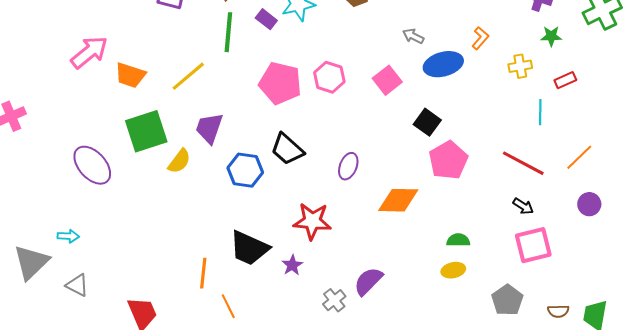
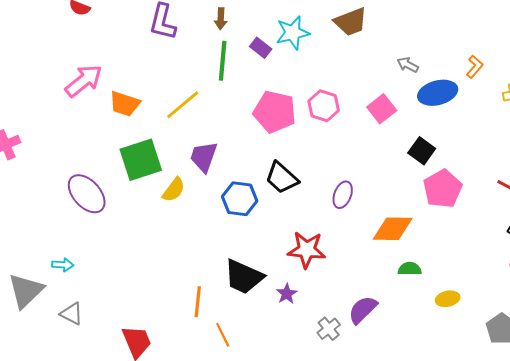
green semicircle: (458, 240) -> (410, 269), moved

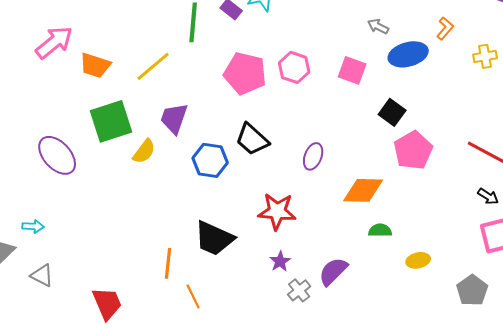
pink square: (382, 109) -> (352, 70), turned -32
purple star: (287, 294) -> (280, 261), moved

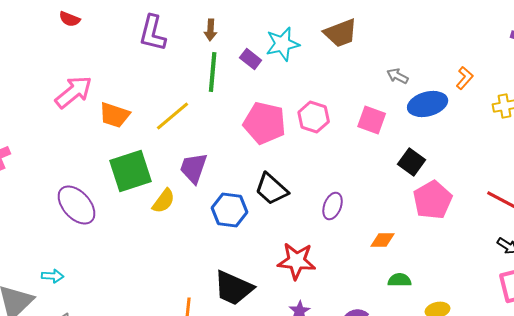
orange diamond: (363, 190) -> (383, 240), size x0.6

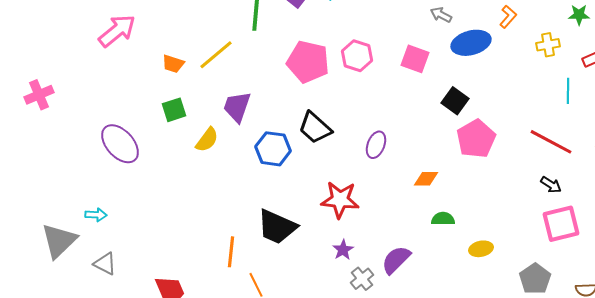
orange trapezoid: (115, 115) -> (173, 64), moved, size x0.7
green square: (131, 171) -> (174, 110), size x0.6

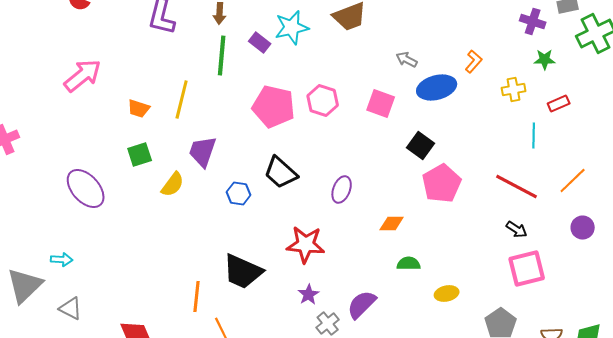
yellow line: (216, 55) -> (182, 100), turned -36
blue hexagon: (273, 149) -> (239, 194), size x0.7

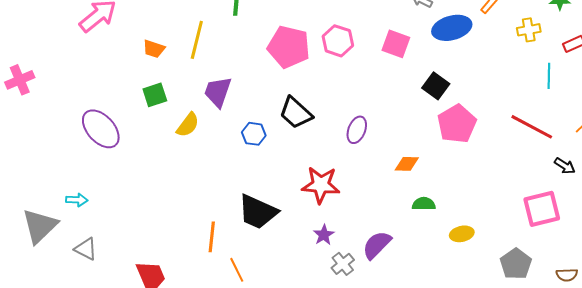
black arrow: (517, 230) -> (565, 166), moved

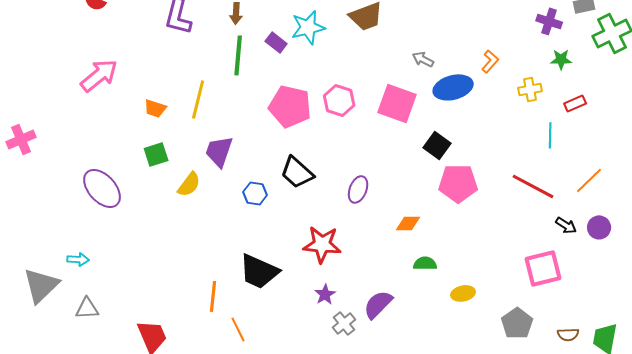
pink square: (396, 44) -> (397, 103), size x1.4
pink pentagon: (457, 124) -> (458, 183), turned 30
gray triangle: (86, 249) -> (87, 308), turned -30

